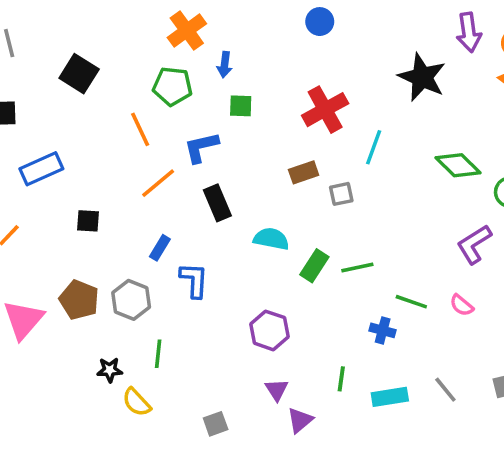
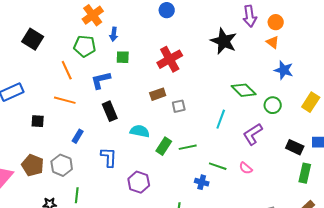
cyan line: (374, 147) -> (221, 119), moved
orange line: (158, 183) -> (65, 100), moved, turned 55
blue L-shape: (194, 280) -> (109, 157), moved

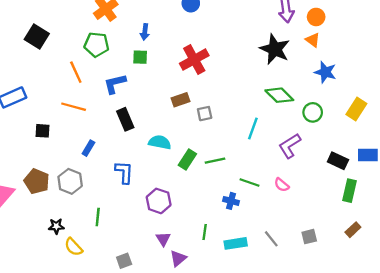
blue arrow: (114, 34) -> (145, 32), moved
black star: (224, 41) -> (275, 49), moved
green line: (77, 195) -> (98, 217), moved

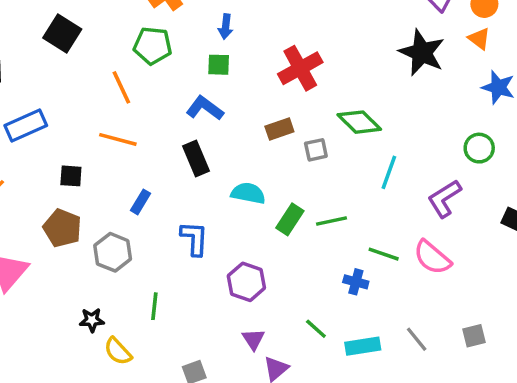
blue L-shape: (115, 84) -> (205, 108), moved, turned 50
green diamond: (279, 95) -> (359, 122), moved
brown pentagon: (37, 181) -> (62, 228), moved
pink semicircle: (282, 185) -> (432, 258), size x1.6
green line: (205, 232) -> (316, 329), turned -56

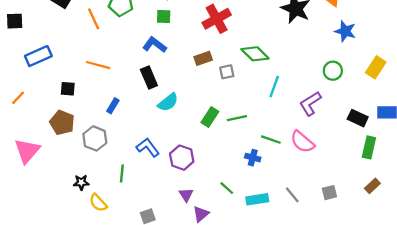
orange line: (121, 87) -> (94, 19), moved
cyan semicircle: (248, 193) -> (168, 102), moved, turned 130
blue L-shape: (194, 238) -> (148, 147), moved, turned -40

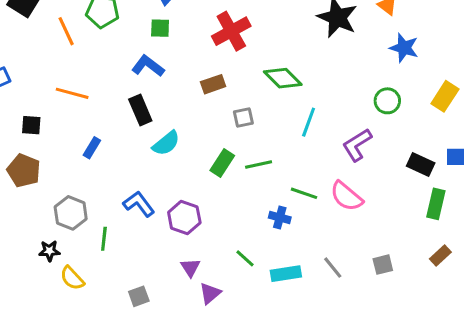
gray square: (227, 72) -> (243, 118), moved
gray hexagon: (95, 138) -> (71, 213), moved

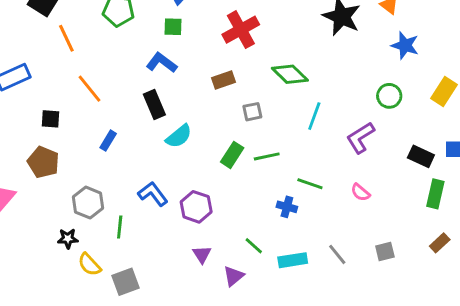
orange line: (66, 31) -> (66, 38), moved
orange line: (72, 93) -> (89, 89), turned 36
pink semicircle: (346, 196) -> (360, 192), moved, size x0.6
purple triangle: (210, 293) -> (234, 276), moved
gray square: (139, 296) -> (125, 282), moved, size x1.4

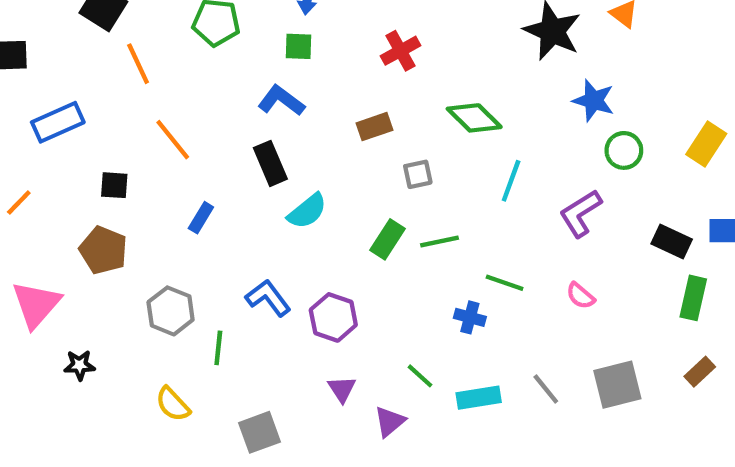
red cross: (241, 30) -> (400, 51), size x0.7
blue star: (405, 45) -> (593, 101), moved
black star: (68, 239) -> (80, 365), moved
gray square: (385, 252) -> (617, 385), size x1.6
gray square: (125, 282) -> (260, 432), moved

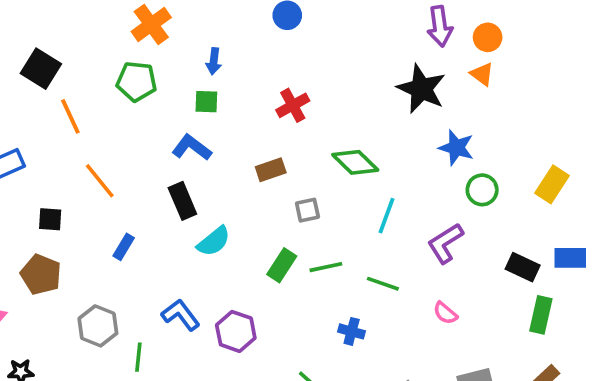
green line: (505, 283) -> (383, 284), moved

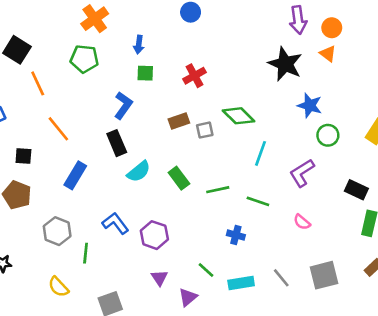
green square: (206, 102) -> (145, 73), moved
blue L-shape: (192, 148) -> (123, 105), turned 88
gray square: (307, 210) -> (205, 130), moved
blue rectangle: (124, 247) -> (75, 175), size x1.5
green rectangle: (282, 265) -> (179, 178), moved, turned -70

